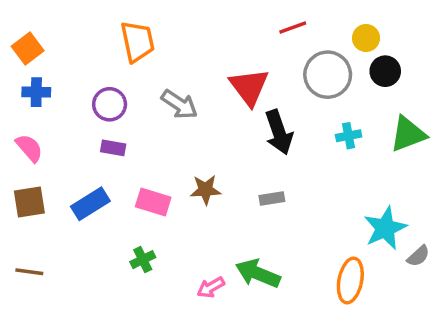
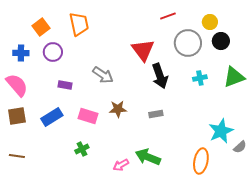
orange square: (28, 48) -> (41, 27), moved
purple circle: (110, 104) -> (53, 52), moved
gray arrow: (179, 104) -> (103, 75), moved
pink semicircle: (29, 148) -> (17, 85), size x1.4

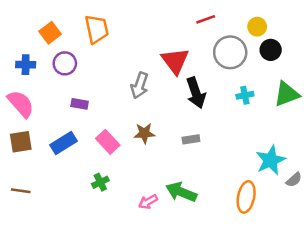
gray arrow: (103, 75) -> (140, 85), moved, turned 75
pink rectangle: (88, 116) -> (108, 142), turned 30

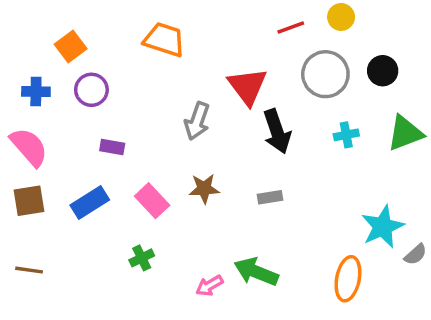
yellow circle: (257, 27) -> (341, 17), moved
orange trapezoid: (97, 29) -> (164, 40), moved, turned -60

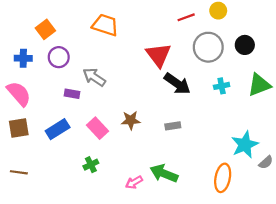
gray arrow: (197, 121) -> (94, 77), moved, turned 105
black arrow: (277, 131) -> (177, 84), turned -36

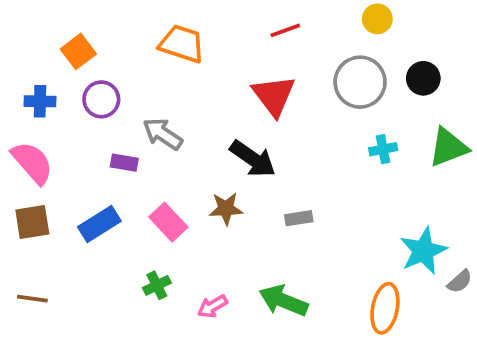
red line: (186, 17) -> (285, 30), moved
black arrow: (177, 84) -> (253, 159), moved
pink arrow: (134, 182) -> (212, 306), moved

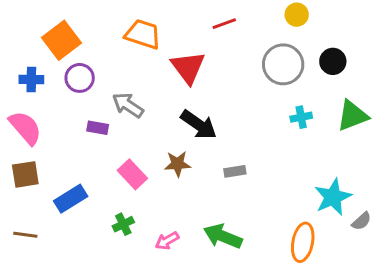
orange square: (78, 51) -> (62, 40), size x1.4
red triangle: (274, 96) -> (188, 67), moved
blue rectangle: (99, 224) -> (71, 199), moved

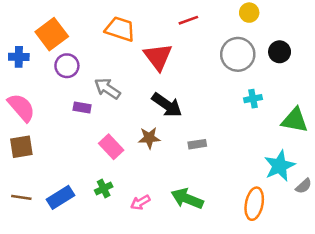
blue cross: (31, 79) -> (19, 57), moved
green triangle: (352, 116) -> (295, 120), moved, turned 32
blue rectangle: (71, 199) -> (61, 197), moved

